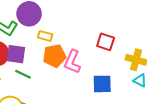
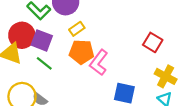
yellow rectangle: (45, 36) -> (77, 29), turned -64
red square: (106, 42) -> (153, 42), moved

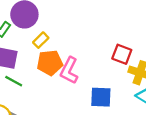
red square: (153, 42) -> (122, 54), moved

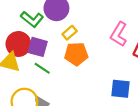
pink L-shape: (69, 71) -> (119, 34), moved

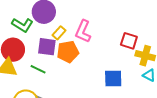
pink L-shape: (119, 34) -> (83, 31), moved
purple square: (38, 47) -> (47, 47), moved

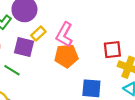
red square: (129, 41) -> (112, 50), turned -30
orange pentagon: (68, 52) -> (66, 56), moved

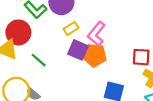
purple square: (24, 47) -> (78, 50), moved

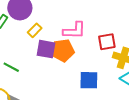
pink L-shape: (96, 34) -> (74, 30), moved, turned -115

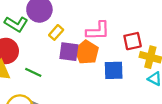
orange pentagon: (63, 50) -> (87, 52), turned -30
blue square: (89, 80) -> (114, 70), moved

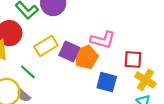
yellow rectangle: (56, 32) -> (46, 46), moved, size x1.5
green line: (33, 72) -> (28, 72), moved

